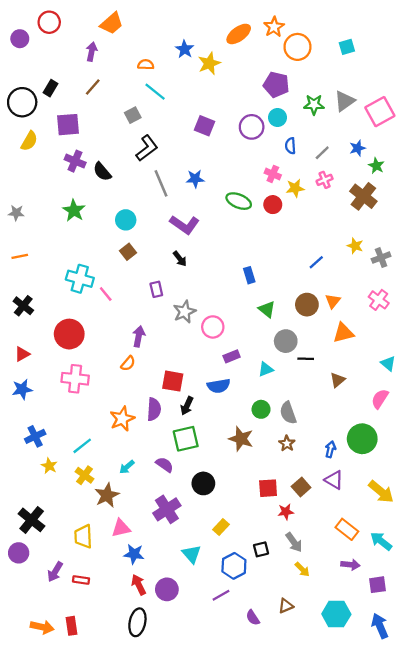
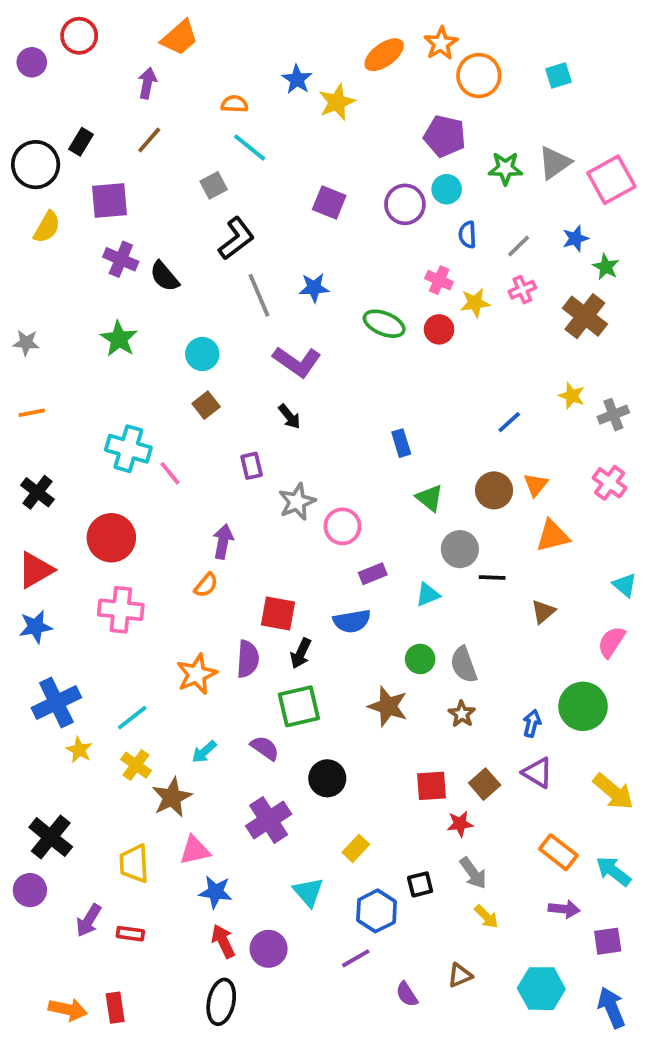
red triangle: (22, 354) -> (36, 570), size x1.5
blue cross: (35, 436) -> (56, 703), size x1.4

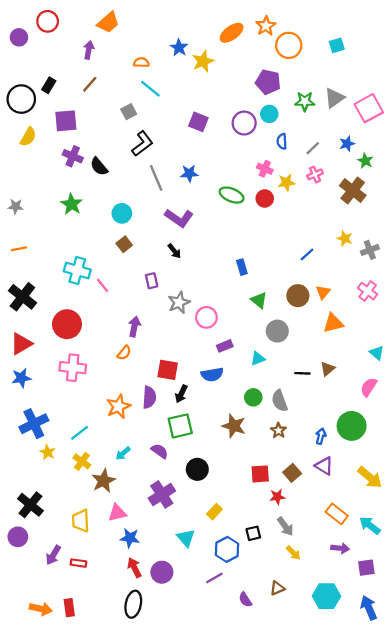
black cross: (37, 492) -> (22, 297), size x1.4
black line: (492, 578) -> (302, 373), moved

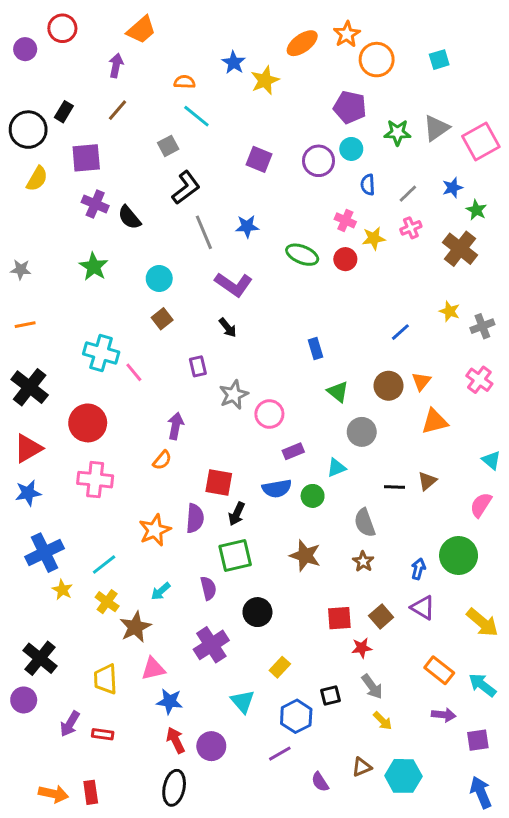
green circle: (253, 397) -> (313, 496), moved
purple semicircle: (160, 451) -> (208, 588), turned 42
cyan hexagon: (326, 596) -> (403, 776), moved

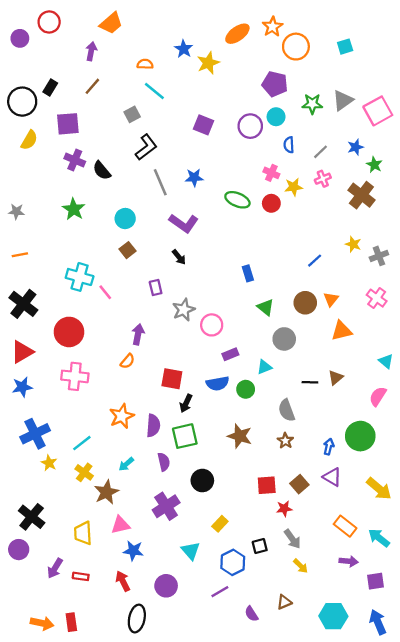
purple semicircle: (195, 518) -> (153, 426), moved
red arrow: (176, 740) -> (123, 581), moved
cyan hexagon: (403, 776) -> (333, 616), moved

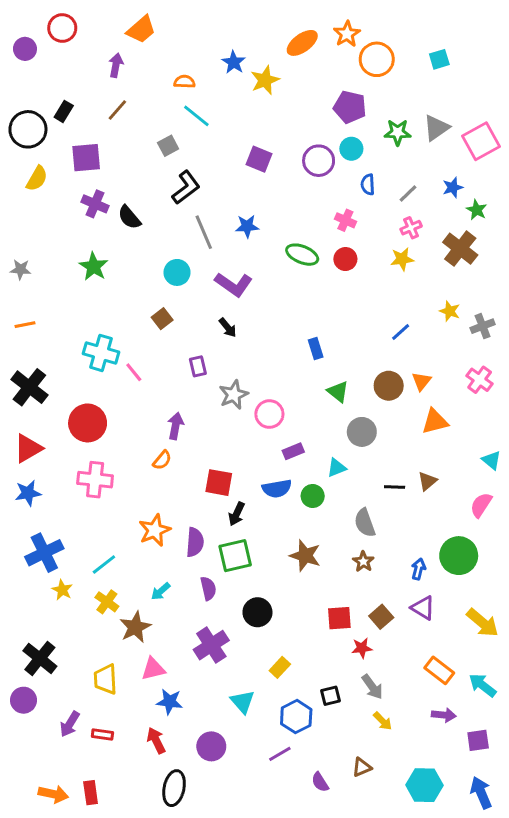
yellow star: (294, 187) -> (402, 259), moved
cyan circle: (125, 218) -> (177, 272), moved

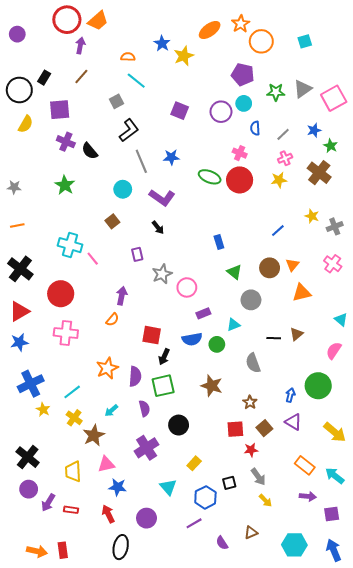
red circle: (62, 28) -> (67, 20), moved, size x1.4
red circle: (345, 259) -> (240, 180), size x1.6
brown star: (363, 562) -> (250, 402), moved
purple circle: (23, 700) -> (29, 489), moved

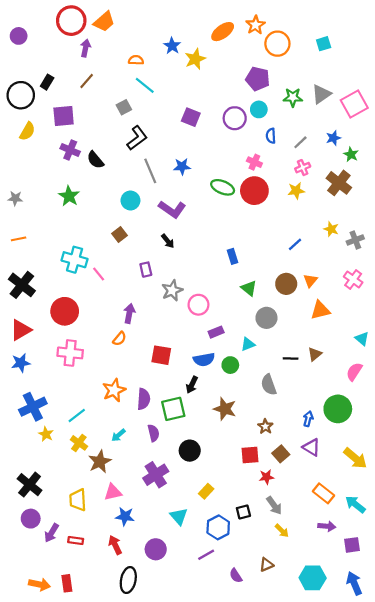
black arrow: (164, 357) -> (192, 385), moved

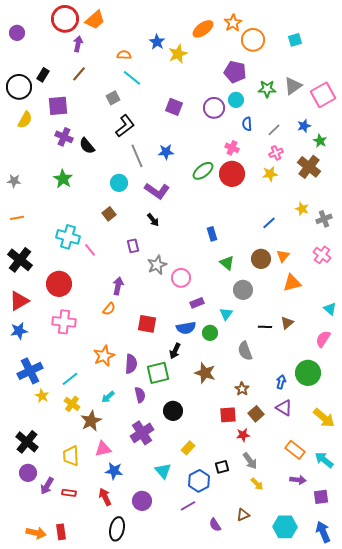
green ellipse: (223, 187) -> (203, 171), turned -60
cyan triangle: (248, 344) -> (226, 314), turned -32

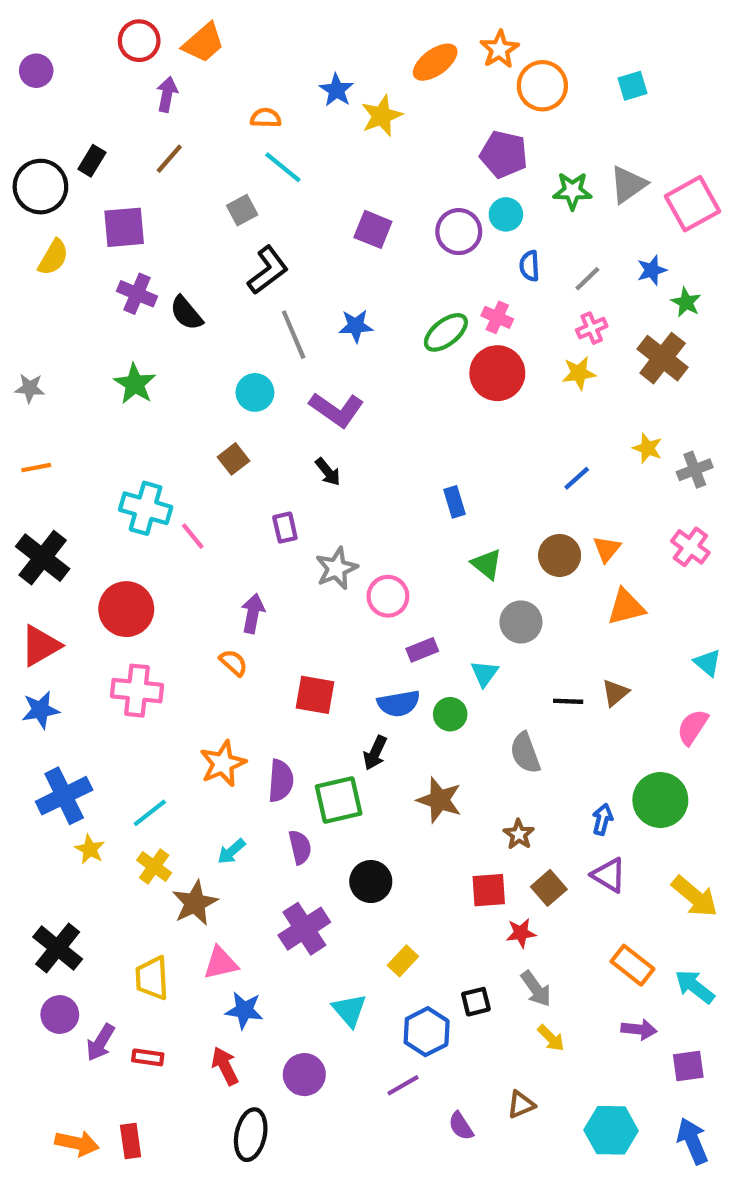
red circle: (65, 19) -> (139, 41), size x0.7
green ellipse: (203, 171) -> (446, 332), moved
orange semicircle: (109, 309) -> (234, 663), turned -88

